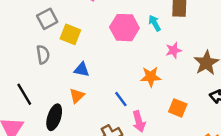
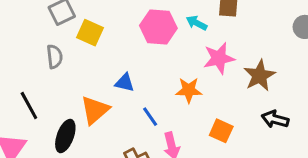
cyan arrow: (155, 23) -> (196, 23), turned -35
pink star: (174, 50) -> (219, 58), size x1.5
blue triangle: (82, 70) -> (125, 83), moved
orange triangle: (77, 96) -> (95, 110), size x1.5

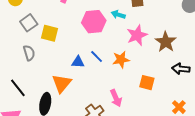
blue line: (150, 117) -> (97, 56), moved

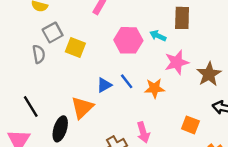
gray semicircle: (29, 53) -> (39, 54), moved
blue triangle: (78, 62) -> (104, 85), turned -40
orange square: (147, 83) -> (190, 125), moved

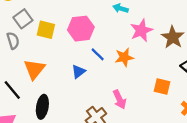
pink hexagon: (128, 40) -> (81, 29), moved
blue triangle: (104, 85) -> (78, 72), moved
orange triangle: (82, 108) -> (34, 69), moved

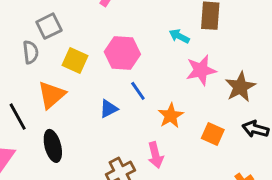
yellow square: (46, 30) -> (75, 60), moved
orange star: (124, 57) -> (171, 116), moved, turned -30
orange square: (162, 87) -> (213, 134), moved
black ellipse: (42, 107) -> (53, 146), turned -35

